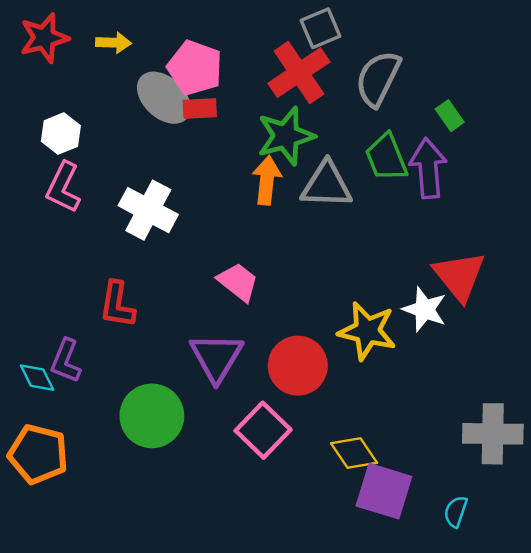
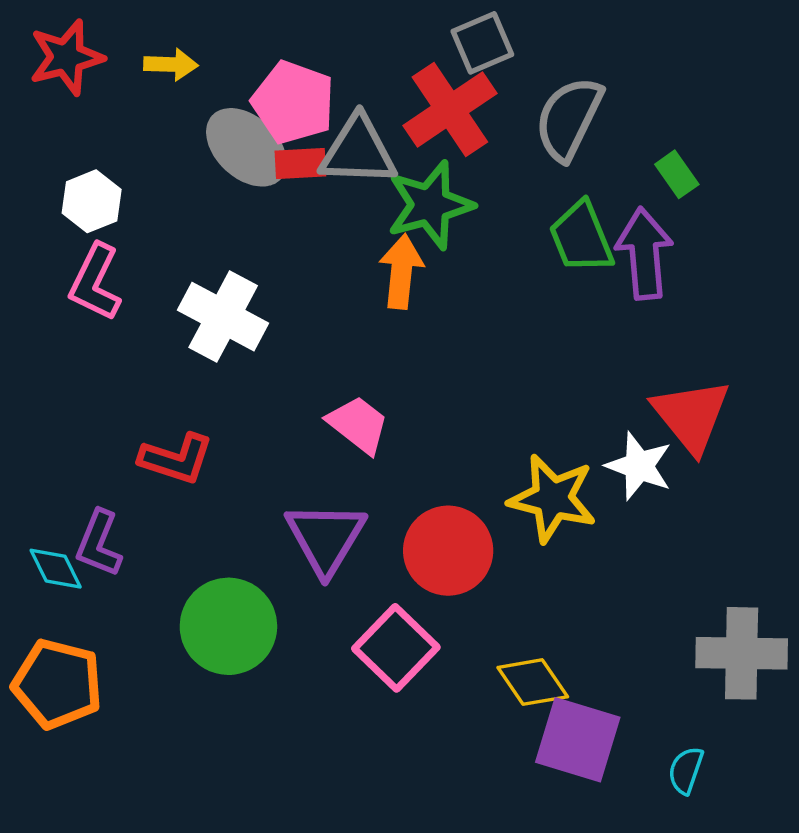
gray triangle: (327, 185) -> (358, 151), moved
red L-shape: (117, 305) -> (176, 459), turned -81

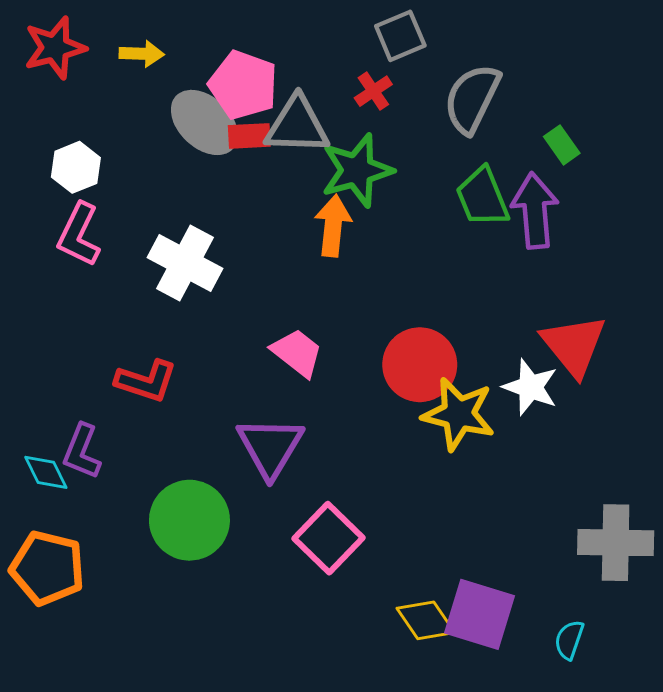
red cross: (450, 110) -> (373, 91), size x0.5
red circle: (448, 551) -> (420, 365), moved
yellow diamond: (533, 682) -> (426, 620), moved

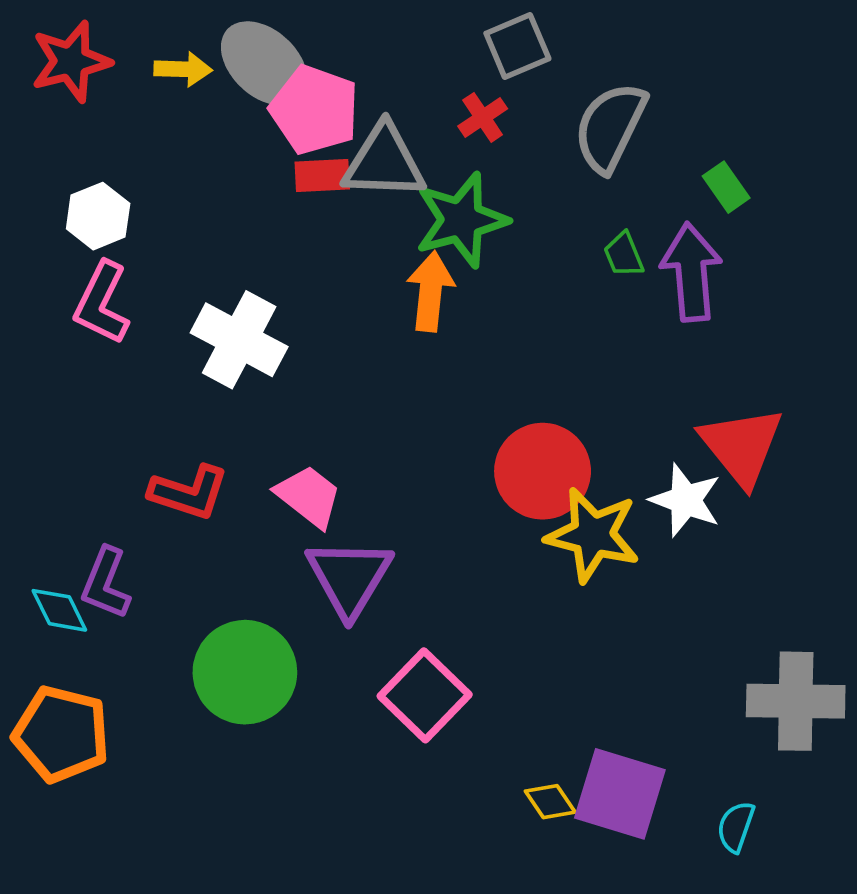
gray ellipse: (204, 122) -> (264, 63), moved
green trapezoid: (483, 197) -> (624, 255), size x0.6
pink trapezoid: (297, 353) -> (309, 496), moved
yellow diamond: (426, 620) -> (550, 802), size x0.7

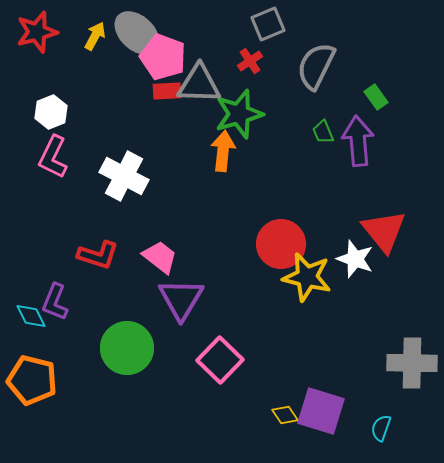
yellow arrow: (183, 69) -> (95, 36), turned -64

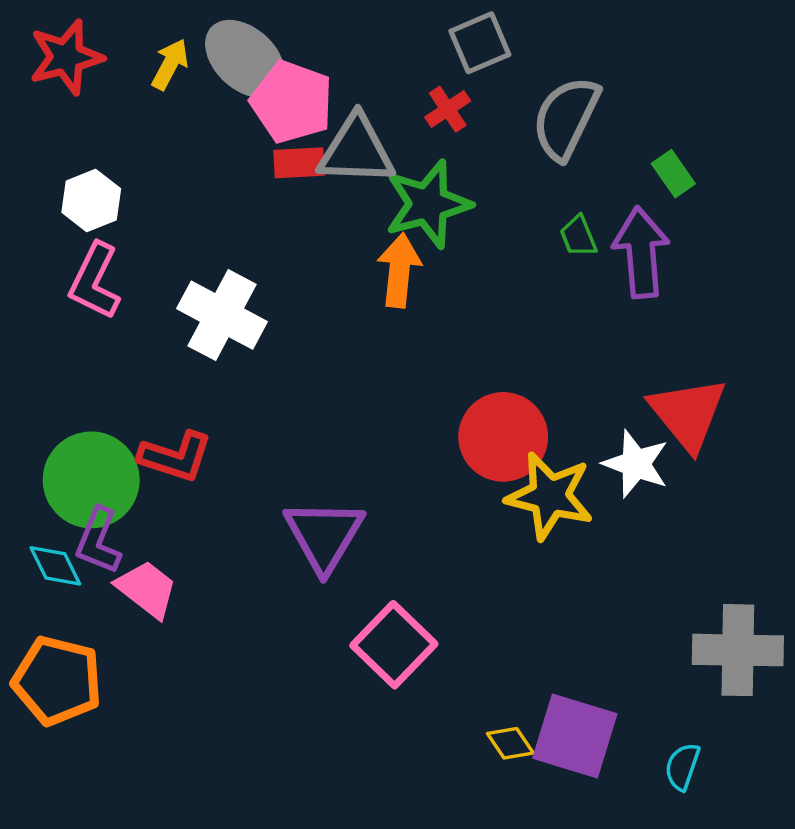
pink trapezoid: (160, 257) -> (147, 589), moved
green circle: (127, 348) -> (91, 480), moved

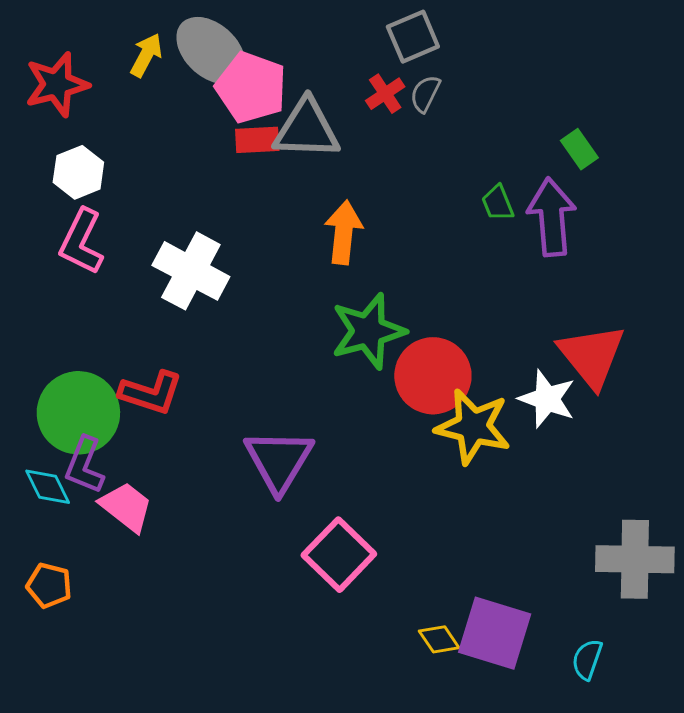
red star: (66, 57) -> (57, 84), moved
gray semicircle: (566, 118) -> (425, 94), moved, size x0.5
green star: (428, 204) -> (368, 331), moved
orange pentagon: (57, 681) -> (49, 585), size x0.6

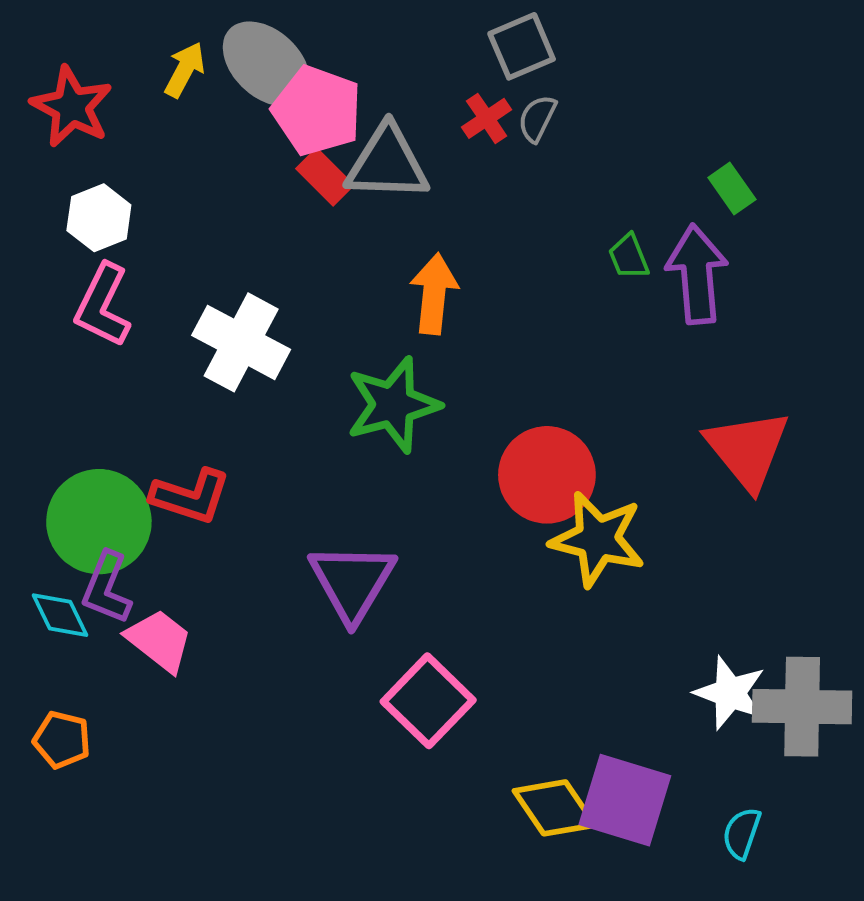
red star: (57, 84) -> (72, 107), turned -30
red rectangle: (257, 140) -> (325, 177), turned 48
green star: (368, 331) -> (393, 405), moved
white star: (547, 399) -> (730, 693), moved
yellow diamond: (439, 639) -> (555, 808), size x1.6

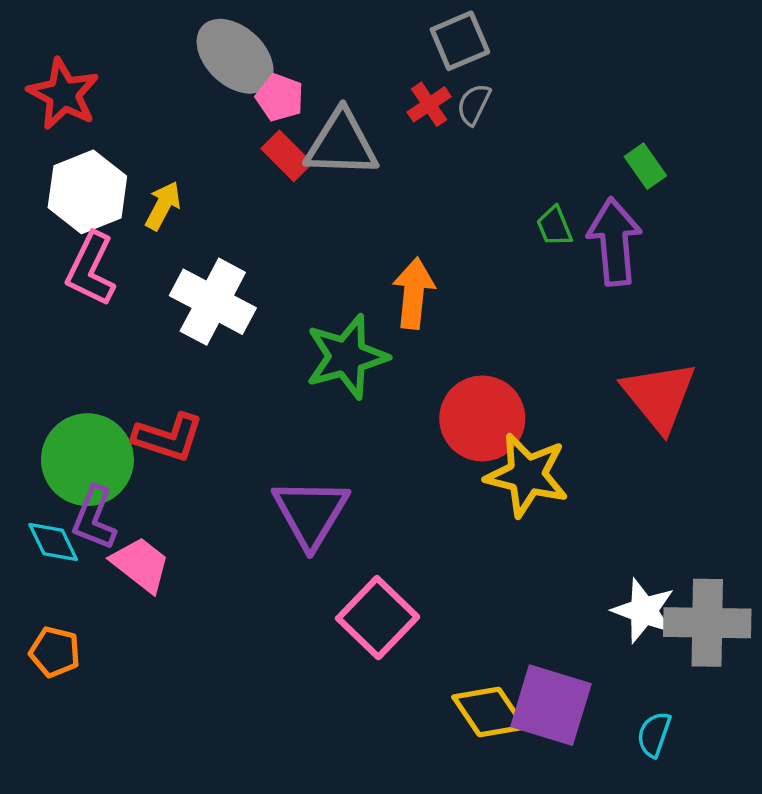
yellow arrow: (185, 70) -> (163, 206), moved
pink pentagon: (317, 111) -> (280, 97), size x0.6
white hexagon: (99, 218) -> (87, 192), size x1.4
orange arrow: (434, 294) -> (414, 293), moved

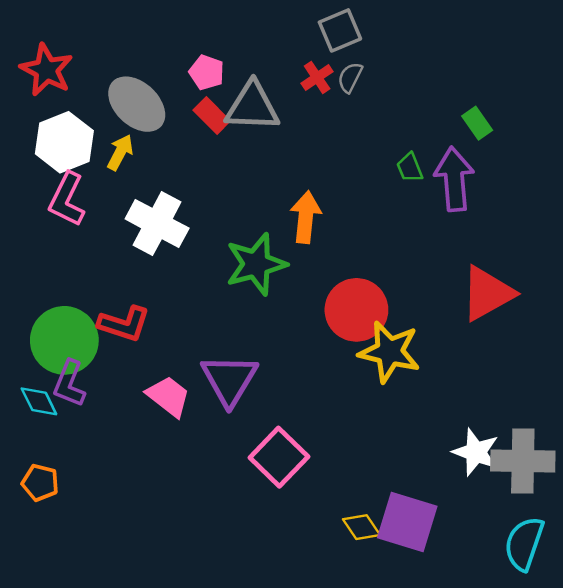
gray ellipse: (235, 56) -> (137, 104), moved
red triangle: (659, 396) -> (487, 293), turned 40
pink trapezoid: (141, 564) -> (168, 396), moved
yellow diamond: (489, 712) -> (362, 527), size x0.7
cyan semicircle: (654, 734) -> (524, 544), moved, size x1.6

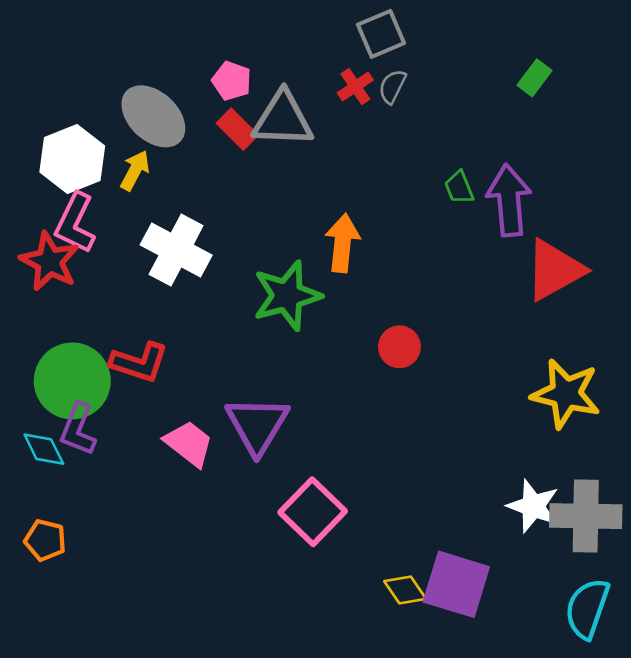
red star: (47, 70) -> (50, 261), moved
green rectangle: (477, 123) -> (535, 78), moved, turned 72
red triangle: (487, 293) -> (554, 270), moved
red circle: (356, 310) -> (399, 347), size x0.6
yellow star: (389, 352) -> (566, 394), moved

